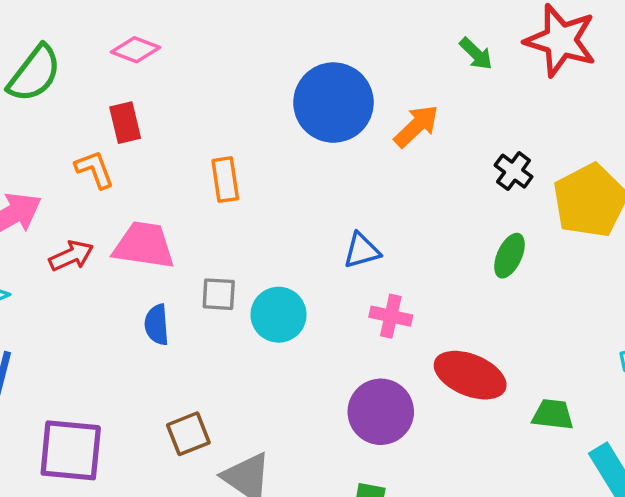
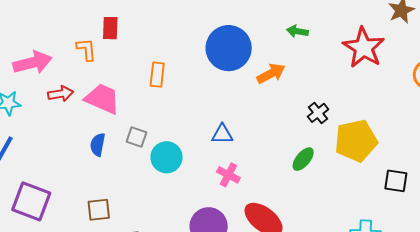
green arrow: (476, 54) -> (297, 31), moved, turned 130

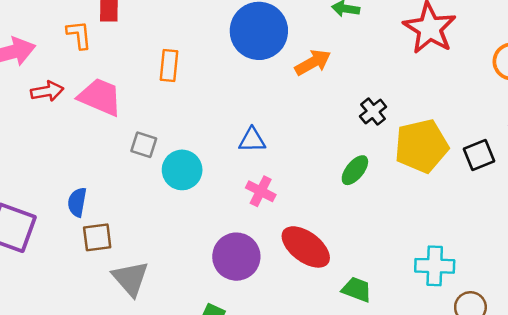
blue semicircle: (98, 145) -> (77, 202), moved
black square: (396, 181) -> (479, 155), moved, turned -30

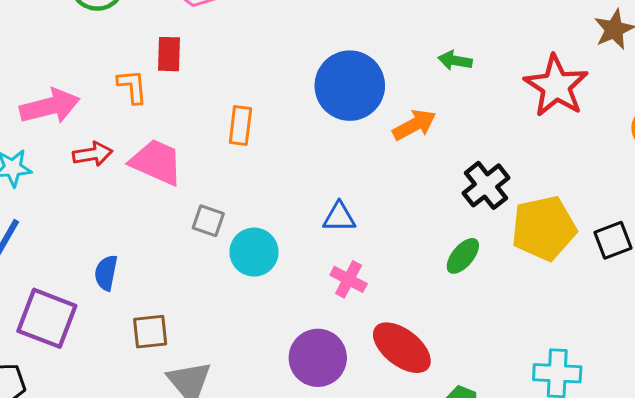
black cross: (373, 112) -> (486, 185), size x1.4
blue semicircle: (77, 202) -> (106, 273), moved

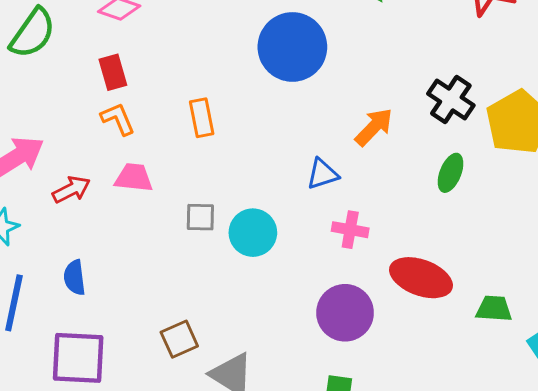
orange L-shape: (132, 86) -> (118, 119), moved
orange arrow: (414, 125) -> (374, 127), moved
pink trapezoid: (156, 162) -> (134, 178), size x0.7
blue semicircle: (106, 273) -> (75, 278), moved

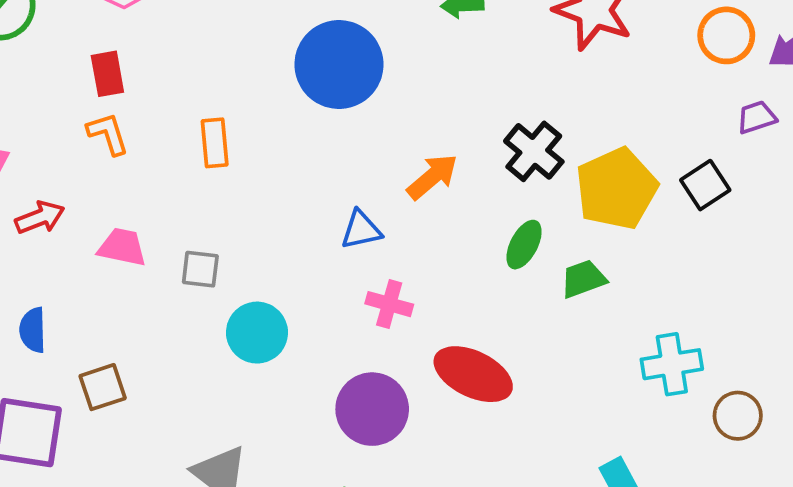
pink trapezoid: (134, 178) -> (122, 247), moved
cyan circle: (253, 233) -> (257, 333), moved
green trapezoid: (494, 309) -> (583, 279), moved, turned -30
brown square: (179, 339) -> (103, 387), moved

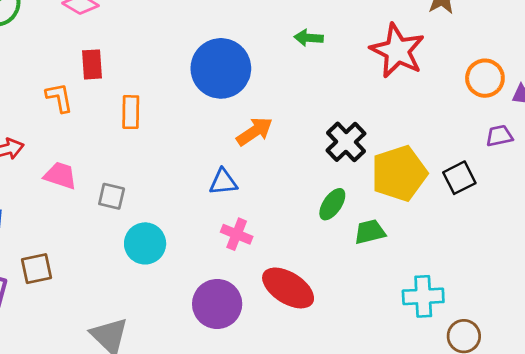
red rectangle: (107, 74) -> (92, 64), moved
orange arrow: (432, 177) -> (255, 131), moved

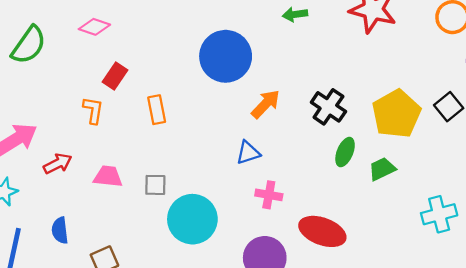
red rectangle: (92, 64) -> (115, 76), turned 50
orange L-shape: (59, 98) -> (93, 110), turned 32
black cross: (346, 142) -> (328, 107), moved
cyan circle: (145, 243) -> (192, 219), size x1.4

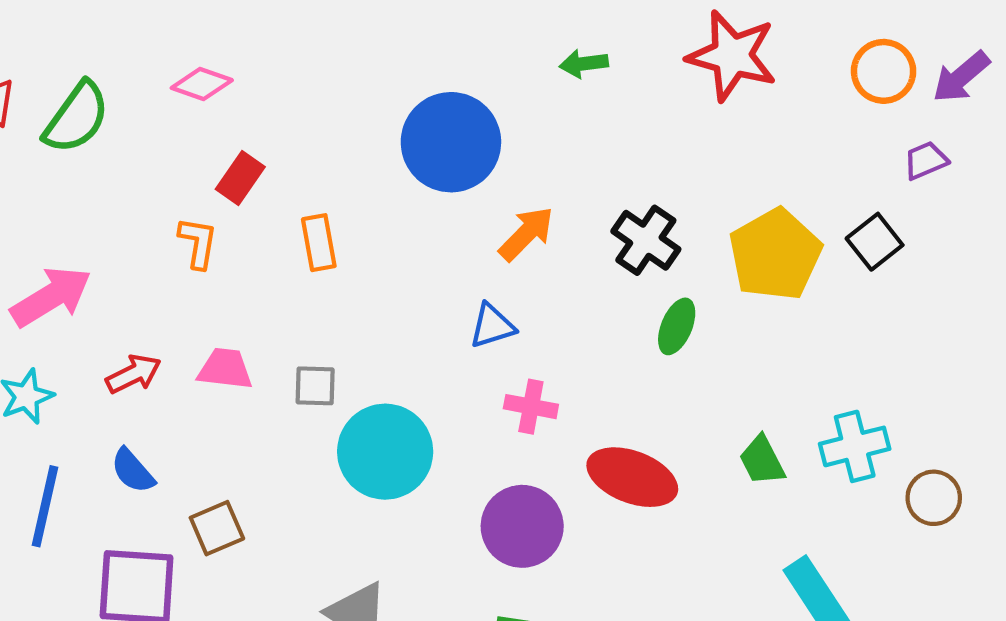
red arrow: (58, 164) -> (133, 374), moved
green trapezoid: (382, 169) -> (762, 460), moved, turned -92
blue semicircle: (60, 230) -> (133, 471), turned -35

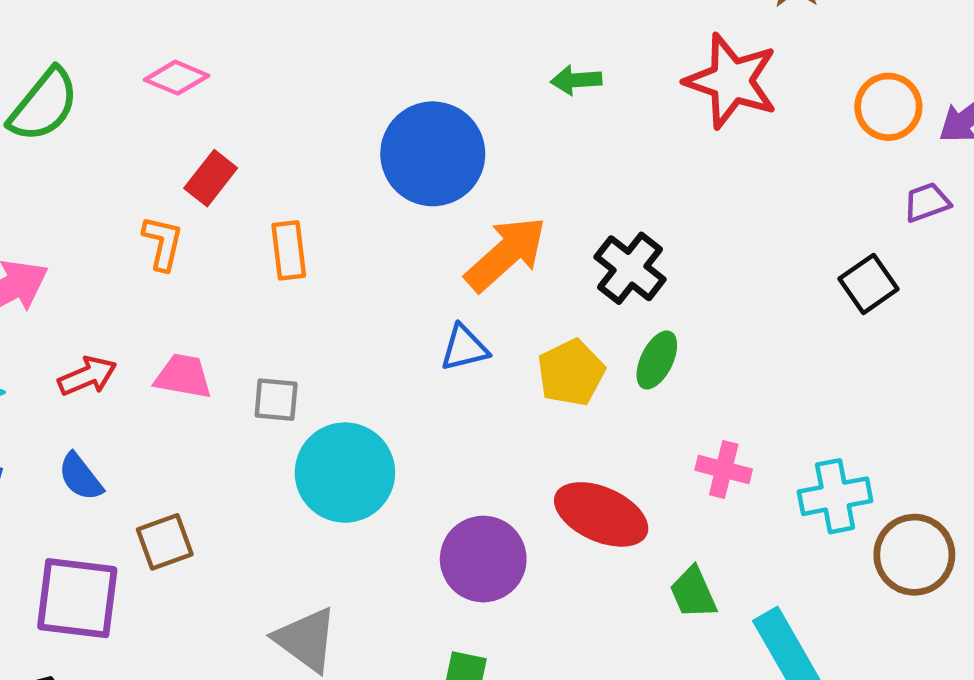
orange arrow: (526, 234) -> (506, 254), size x1.4
yellow pentagon: (775, 254) -> (571, 373), moved, size x0.7
pink cross: (531, 407) -> (724, 470), moved
green trapezoid: (762, 460) -> (693, 593), moved
brown circle: (934, 498) -> (914, 555), size x1.4

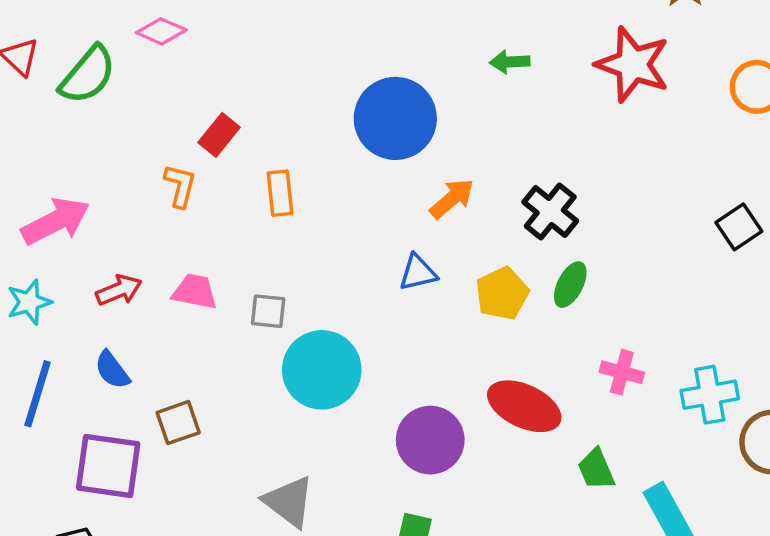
pink diamond: (176, 78) -> (161, 31), moved
orange arrow: (506, 254) -> (452, 199), size x0.7

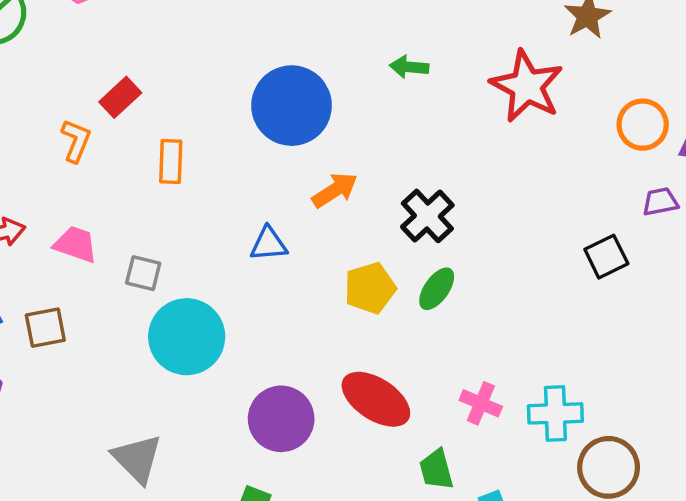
blue triangle: (418, 273) -> (269, 244), moved
pink cross: (622, 372) -> (481, 403), moved
brown square: (178, 423) -> (45, 328), moved

